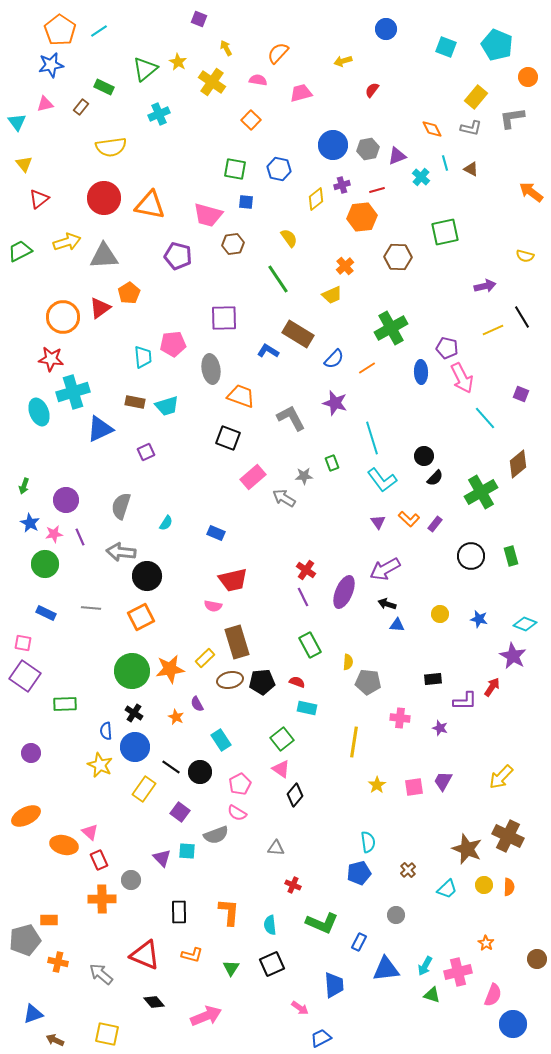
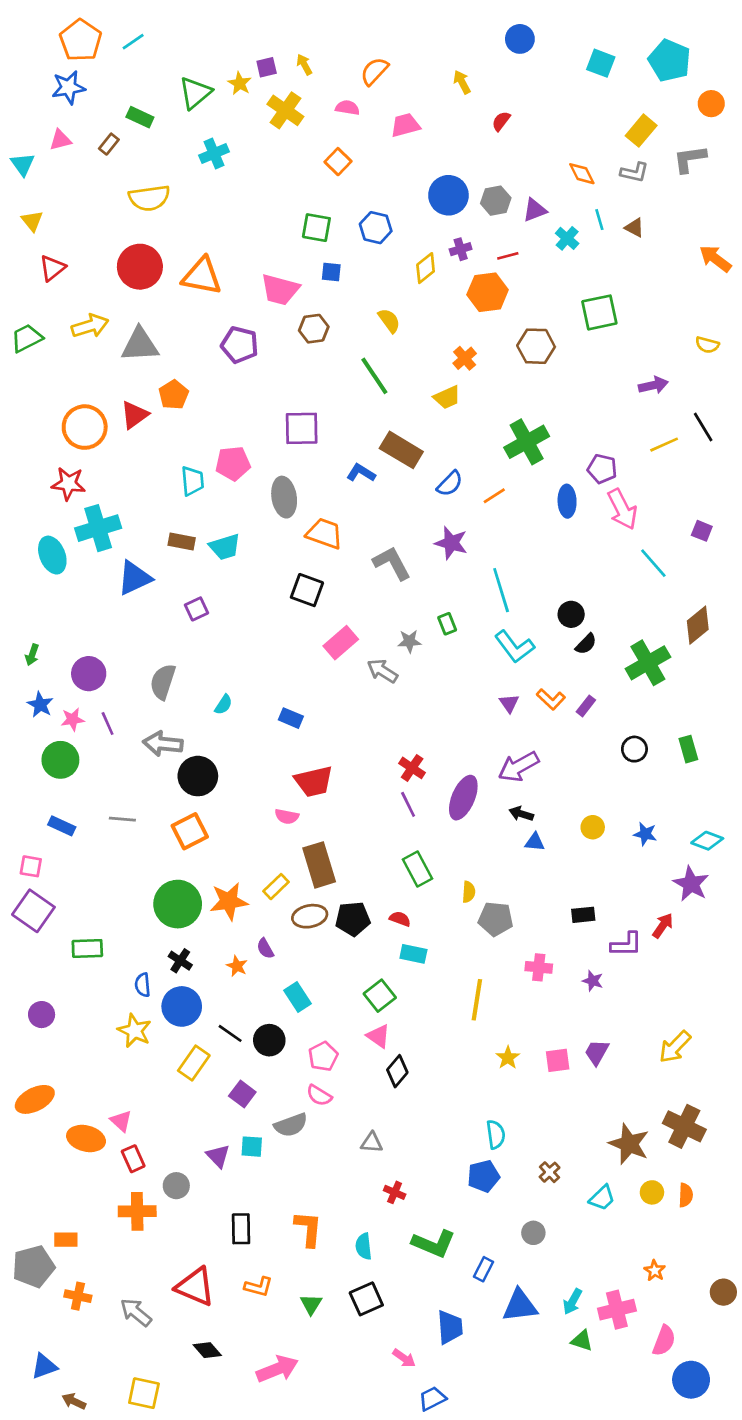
purple square: (199, 19) -> (267, 67), moved, turned -35
yellow arrow: (343, 61) -> (462, 82), turned 78
black circle: (471, 556) -> (634, 749), size x0.7

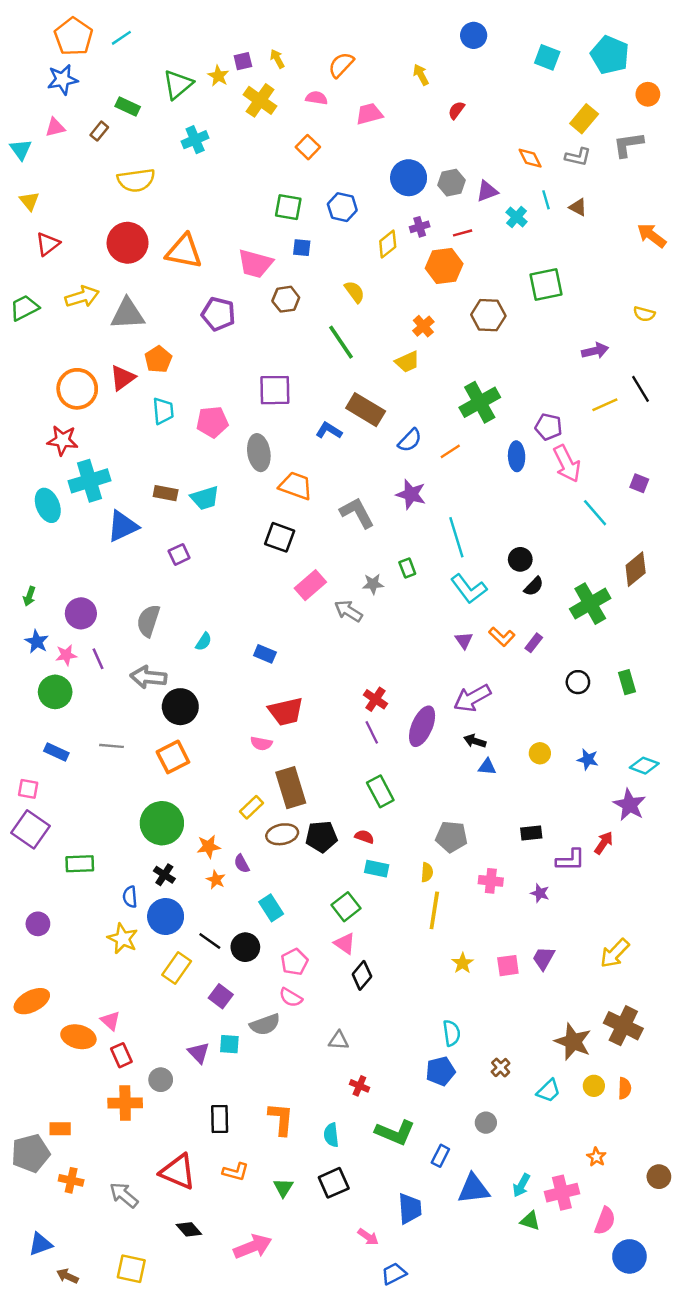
cyan trapezoid: (192, 481) -> (163, 411), moved
yellow semicircle: (469, 892) -> (427, 872), moved
orange star: (229, 901) -> (209, 847), moved, size x0.7

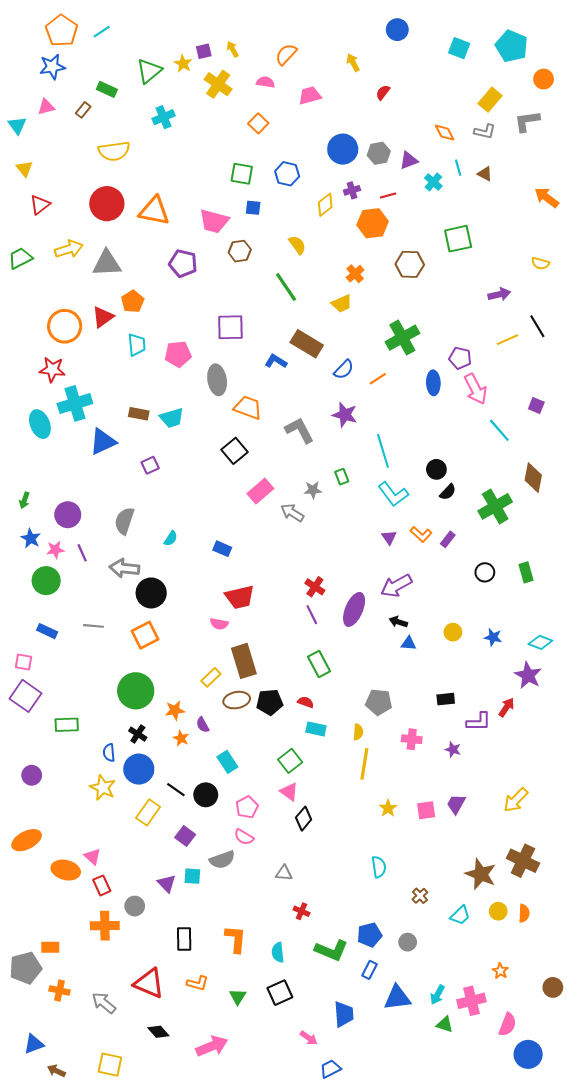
black square: (280, 537) -> (235, 451), turned 30
brown diamond: (636, 569) -> (533, 478), turned -40
blue pentagon: (440, 1071) -> (369, 935), moved

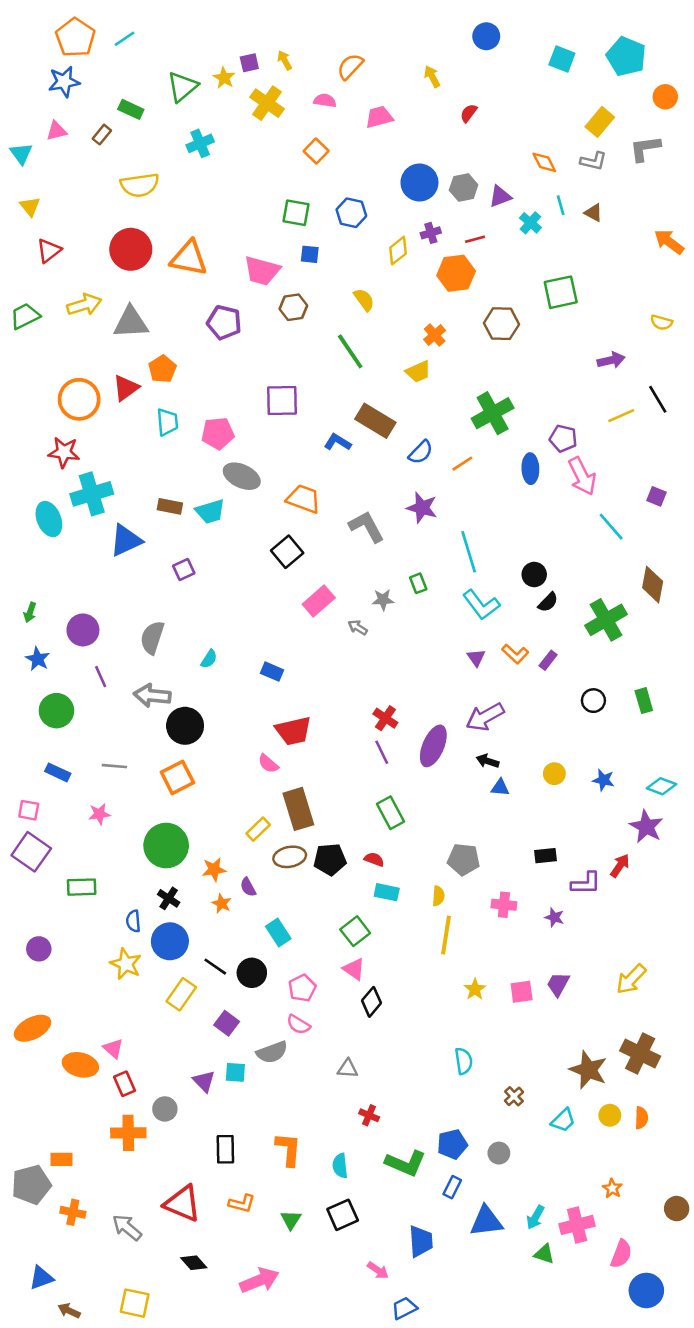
gray ellipse: (217, 380) -> (242, 476), moved, turned -56
gray arrow: (292, 513) -> (358, 627), size x0.7
pink star: (55, 550) -> (99, 814), moved
pink semicircle: (219, 624) -> (268, 764), turned 30

